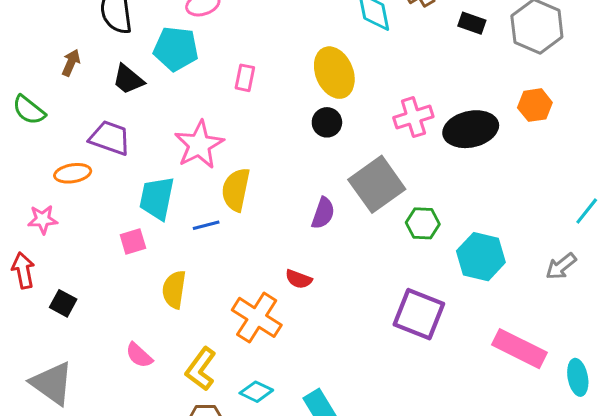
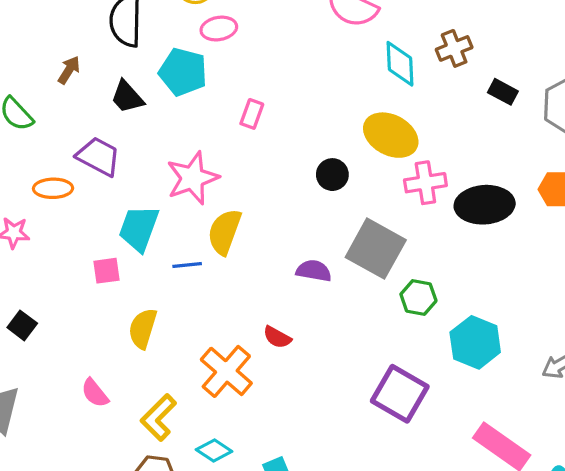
yellow ellipse: (334, 73) -> (391, 135), moved, turned -48
gray square: (377, 184) -> (376, 249), turned -34
purple semicircle: (323, 213) -> (314, 271), turned -108

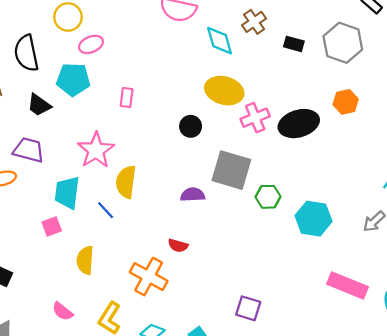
blue line: (187, 265) -> (106, 210), turned 66
purple square: (400, 394) -> (248, 308), moved, size x0.7

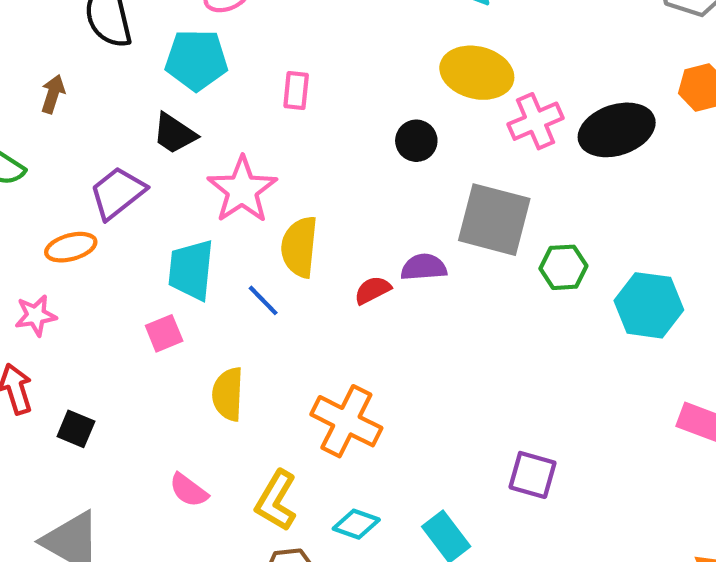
black trapezoid: (39, 105) -> (174, 134), moved
purple trapezoid: (29, 150) -> (118, 193), turned -52
red semicircle: (178, 246) -> (373, 290), moved, turned 138

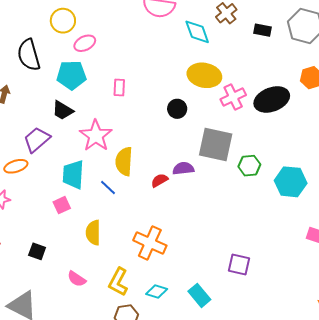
black square: (76, 429) -> (37, 251), moved

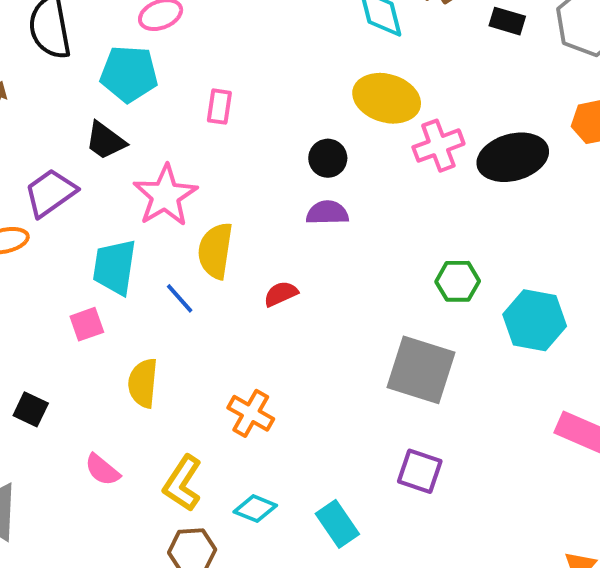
gray square: (216, 144) -> (421, 370), moved
purple semicircle: (183, 168) -> (327, 213), moved
orange cross: (150, 243) -> (251, 413), size x0.7

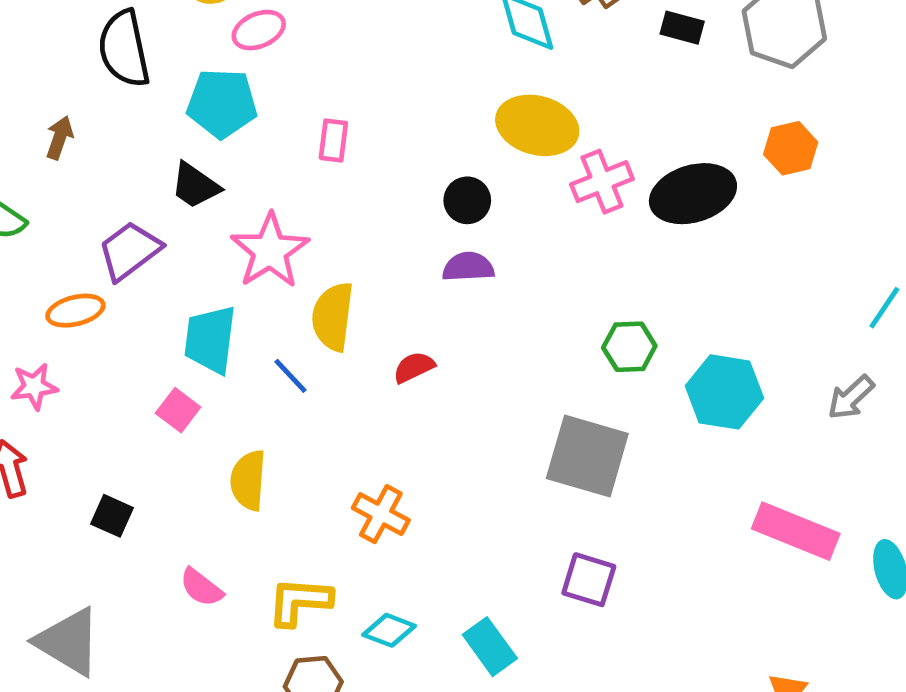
pink square: (87, 324) -> (178, 410), turned -32
yellow L-shape: (183, 483) -> (300, 601), turned 62

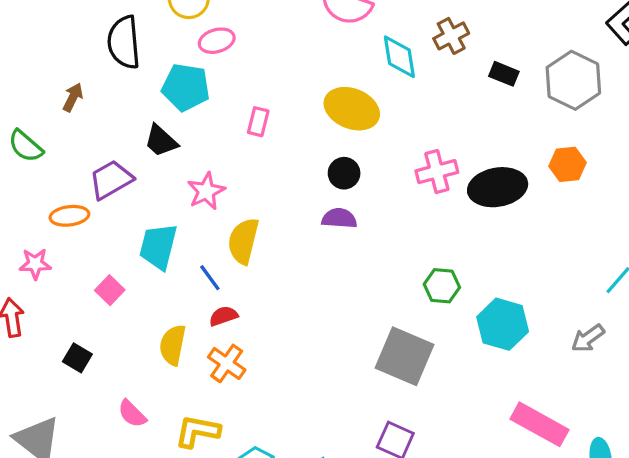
yellow ellipse: (537, 125) -> (352, 109), moved
pink star: (270, 251) -> (206, 191), size x0.7
red semicircle: (414, 367) -> (223, 316), moved
pink square: (178, 410) -> (110, 290), moved
orange cross: (381, 514) -> (227, 363), moved

